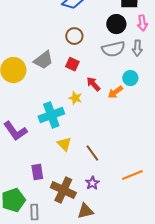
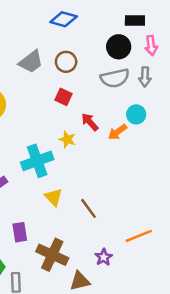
gray trapezoid: (43, 60) -> (31, 62), moved
purple star: (92, 183) -> (104, 257), moved

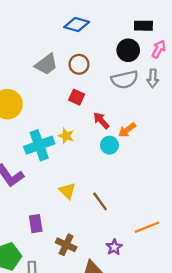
pink arrow: (151, 46) -> (159, 49), turned -144
cyan circle: (136, 114) -> (109, 145), moved
yellow star: (67, 139) -> (66, 136), moved
cyan cross: (37, 161) -> (39, 145), moved
brown cross: (52, 255) -> (66, 245), size x0.7

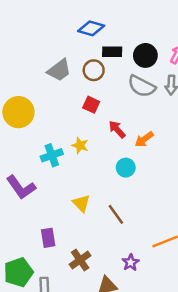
black rectangle: (143, 26) -> (112, 52), moved
gray semicircle: (125, 80) -> (142, 86), turned 40
cyan cross: (39, 145) -> (52, 155), size x0.7
cyan circle: (109, 145) -> (126, 168), moved
brown cross: (66, 245) -> (80, 260), turned 30

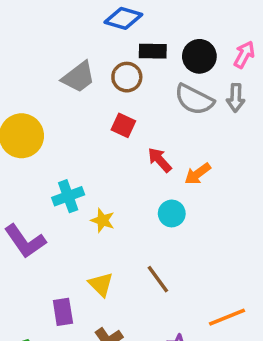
yellow star: (80, 145) -> (103, 220), moved
yellow triangle: (81, 203) -> (101, 284), moved

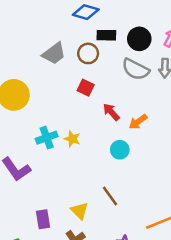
yellow star: (103, 220) -> (72, 139), moved
yellow triangle: (101, 284) -> (80, 211), moved

